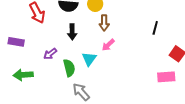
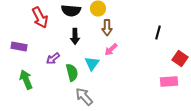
green arrow: (23, 75) -> (26, 80), turned 72

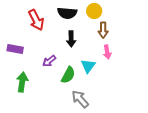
pink arrow: (111, 50) -> (107, 52), turned -56
green semicircle: (72, 72) -> (68, 75), turned 42
green arrow: (26, 80) -> (22, 82), turned 30

